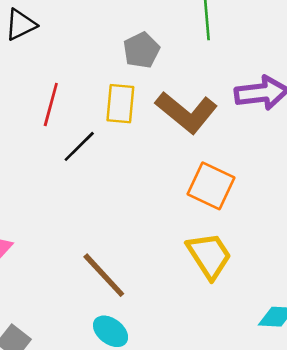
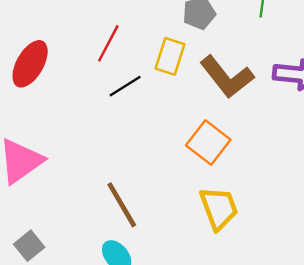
orange square: (211, 186) -> (208, 142), moved

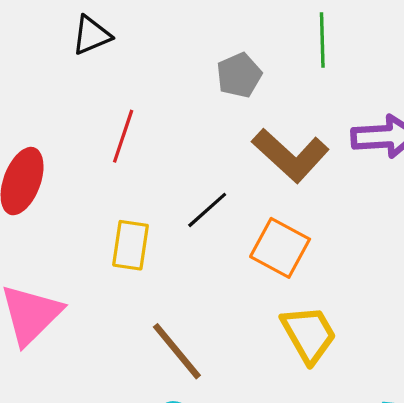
yellow rectangle: (170, 56) -> (131, 245), moved
black line: (125, 86) -> (207, 210), moved

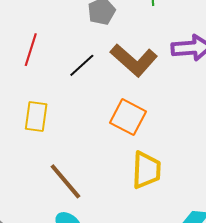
black line: (207, 210) -> (82, 65), moved
yellow trapezoid: (309, 334) -> (146, 170), turned 33

